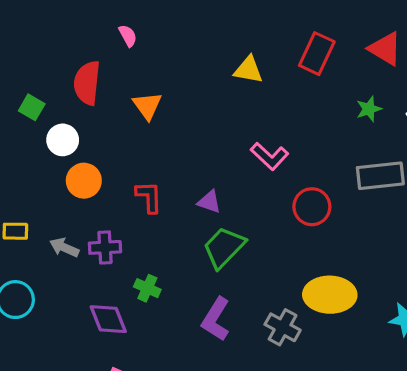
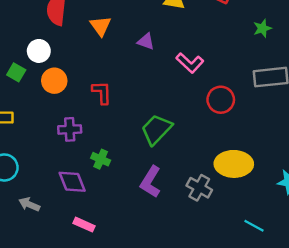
green square: (32, 107) -> (16, 72), moved
purple triangle: (209, 202) -> (146, 41), moved
gray arrow: (64, 247) -> (29, 204), moved

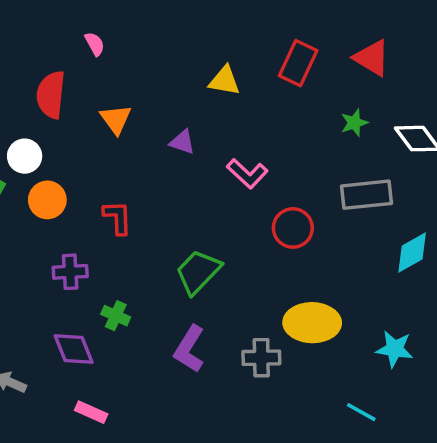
gray cross: (199, 188) -> (261, 358), turned -30
cyan line: (254, 226) -> (361, 412), moved

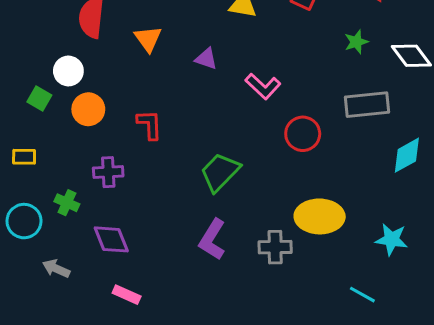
green cross: (116, 316) -> (67, 203), moved

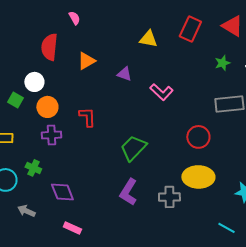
orange triangle: (148, 39) -> (86, 61), turned 36
red circle: (303, 134) -> (198, 137), moved
purple cross: (108, 172) -> (51, 135), moved

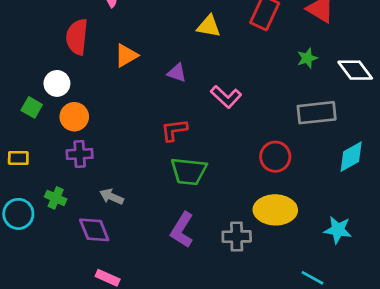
red L-shape: (87, 117) -> (174, 130), moved, turned -95
green trapezoid: (133, 148) -> (189, 171), turned -128
gray arrow: (26, 211) -> (112, 197), moved

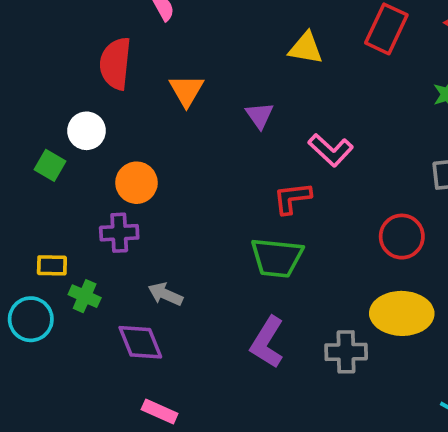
orange triangle: (126, 55) -> (186, 90), turned -30
purple triangle: (177, 73) -> (260, 115), turned 36
orange circle: (74, 117) -> (136, 183), moved
red L-shape: (174, 130) -> (292, 198), moved
yellow rectangle: (18, 158) -> (52, 265), moved

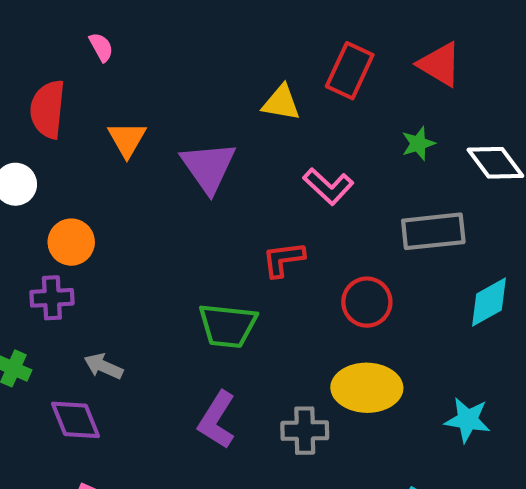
yellow triangle: (306, 48) -> (281, 103), moved
purple triangle: (260, 115) -> (208, 167), size x1.8
pink L-shape: (331, 150) -> (328, 186), moved
red L-shape: (292, 198) -> (283, 259), moved

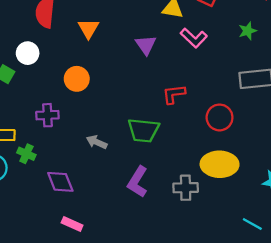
purple triangle: (208, 167) -> (146, 45), moved, size x0.7
pink L-shape: (328, 186) -> (194, 38), moved
orange circle: (71, 242) -> (77, 79), moved
gray arrow: (103, 366) -> (97, 142), moved

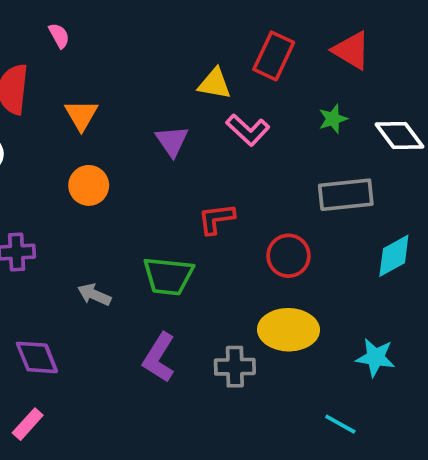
orange circle: (77, 79) -> (89, 185), moved
pink rectangle: (72, 224) -> (28, 424), moved, turned -72

